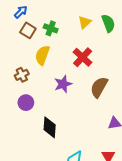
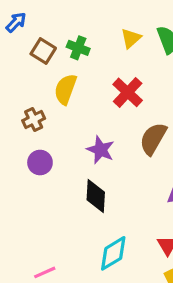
blue arrow: (21, 12) -> (16, 22), moved
purple star: (63, 84) -> (101, 150), moved, turned -30
black diamond: (50, 127) -> (96, 196), moved

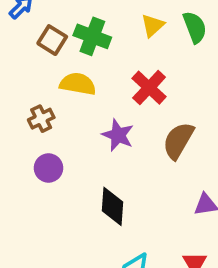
green cross: (78, 48) -> (92, 36), size x1.4
yellow semicircle: (65, 89) -> (78, 84), turned 80
purple star: (101, 150) -> (118, 135), moved

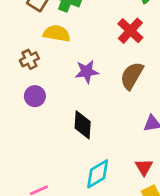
red cross: (149, 88) -> (130, 31), moved
purple star: (118, 135) -> (87, 72), turned -30

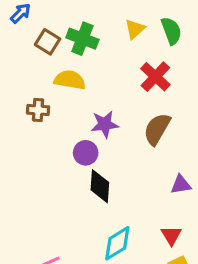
brown cross: (29, 59) -> (38, 110), turned 30
purple circle: (35, 96) -> (86, 153), moved

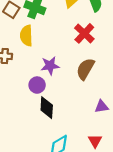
yellow semicircle: (70, 80) -> (26, 36), turned -102

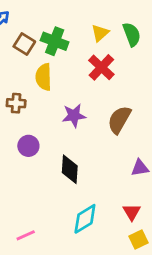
red cross: (84, 33) -> (101, 67), moved
purple circle: (37, 85) -> (28, 146), moved

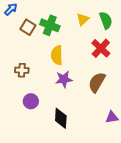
red cross: (101, 67) -> (101, 48), moved
yellow semicircle: (44, 77) -> (57, 55), moved

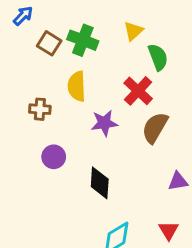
green semicircle: (106, 20) -> (158, 57), moved
red cross: (101, 48) -> (138, 91), moved
yellow semicircle: (57, 55) -> (77, 86), moved

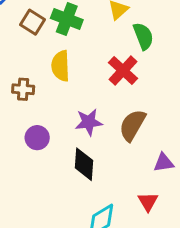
purple star: (104, 123) -> (89, 122), moved
brown semicircle: (155, 128) -> (132, 125), moved
red triangle: (169, 230) -> (148, 202), moved

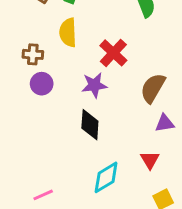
red cross: (123, 71) -> (113, 53), moved
brown semicircle: (132, 125) -> (153, 88), moved
purple circle: (37, 138) -> (42, 84), moved

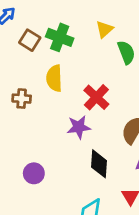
purple circle: (42, 84) -> (34, 173), moved
black diamond: (90, 125) -> (99, 164), moved

